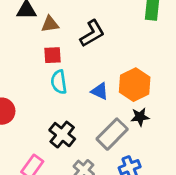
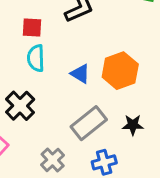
black star: (140, 117) -> (133, 125), moved
black cross: (62, 135) -> (20, 106), moved

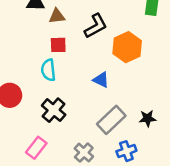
cyan semicircle: (36, 58) -> (48, 70), moved
orange hexagon: (120, 71) -> (127, 47), moved

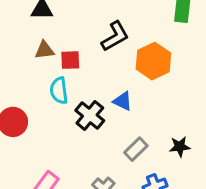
brown triangle: (57, 16) -> (44, 50), moved
black cross: (54, 110) -> (90, 116), moved
gray rectangle: (111, 120) -> (136, 149), size x0.7

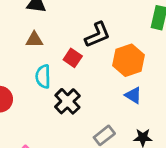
red square: (70, 60) -> (73, 58), moved, turned 30
blue triangle: (123, 101) -> (133, 95), moved

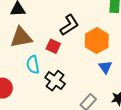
brown triangle: (34, 40) -> (21, 37), size x1.6
blue triangle: (133, 95) -> (105, 67), turned 32

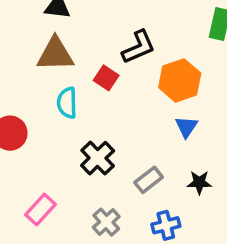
black cross: (55, 81) -> (98, 158), moved

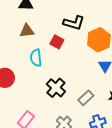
black L-shape: (139, 47) -> (74, 23), turned 45
brown triangle: (55, 54) -> (27, 31), size x0.7

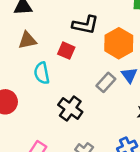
gray rectangle: (86, 98) -> (106, 82), moved

